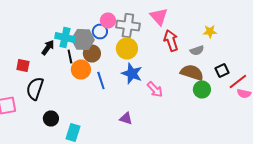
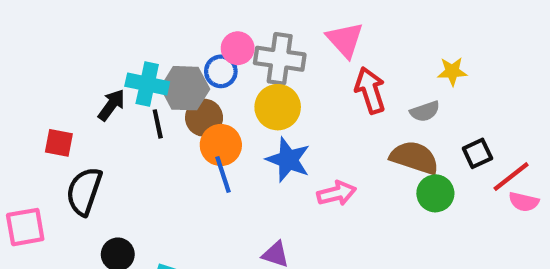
orange circle: (81, 70) -> (221, 145), moved
pink arrow: (155, 90) -> (337, 193), turned -60

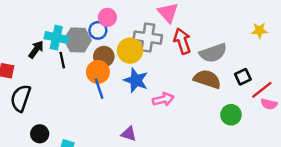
gray cross: (280, 59) -> (148, 38), moved
yellow star: (452, 71) -> (259, 30), moved
gray semicircle: (425, 111) -> (213, 53), size x1.6
brown circle: (204, 118) -> (104, 57), moved
green circle: (435, 193) -> (231, 115), moved

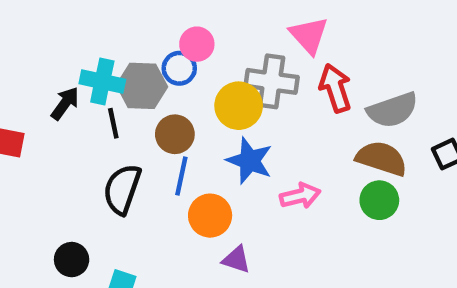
brown circle: (104, 57) -> (175, 134), moved
orange circle: (98, 72) -> (210, 216), moved
blue line: (99, 89) -> (181, 176), turned 30
black semicircle: (21, 98) -> (122, 189), moved
green circle: (231, 115) -> (379, 200), moved

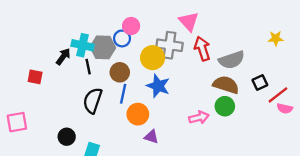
pink arrow: (300, 196) -> (199, 118), moved

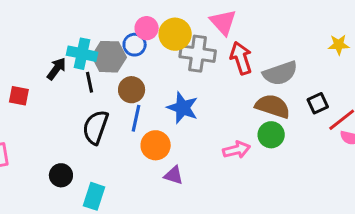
yellow circle: (153, 58) -> (175, 34), moved

